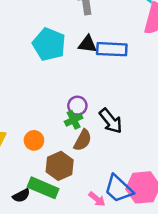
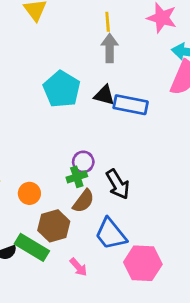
blue trapezoid: (119, 189) -> (111, 234), moved
pink arrow: (97, 199) -> (78, 267), moved

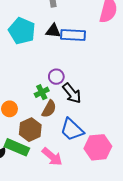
purple circle: (83, 162) -> (56, 77), moved
pink arrow: (78, 267) -> (52, 157), size x1.5

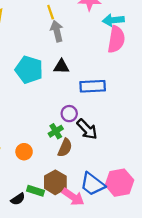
blue rectangle: (73, 35) -> (93, 86), moved
brown hexagon: (30, 130) -> (55, 182), moved
blue trapezoid: (72, 130) -> (92, 184), moved
green rectangle: (17, 147) -> (35, 191), size x0.7

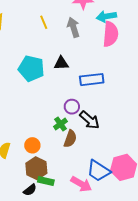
yellow line: (51, 12) -> (44, 22), moved
gray arrow: (57, 31) -> (73, 27), moved
brown hexagon: (55, 182) -> (36, 168), moved

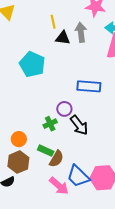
black triangle: (61, 63) -> (63, 38), moved
brown semicircle: (70, 139) -> (56, 159), moved
green rectangle: (46, 181) -> (46, 151), moved

